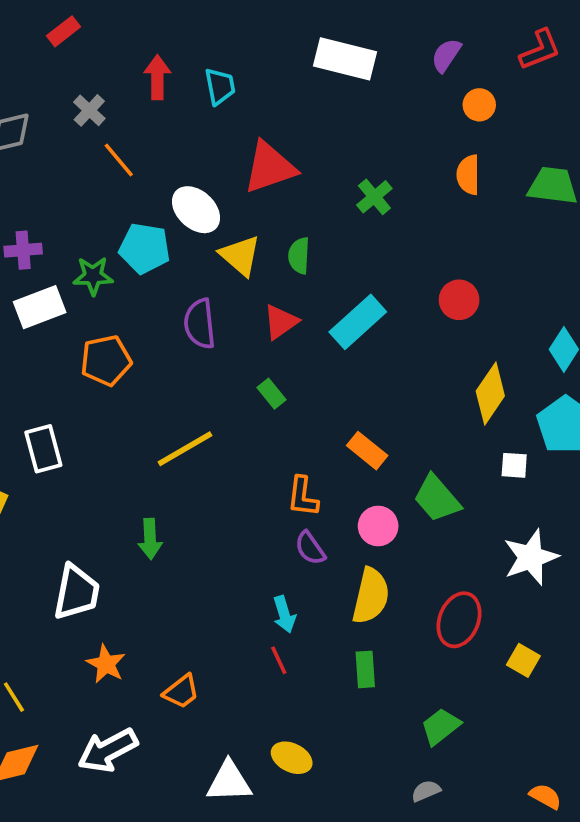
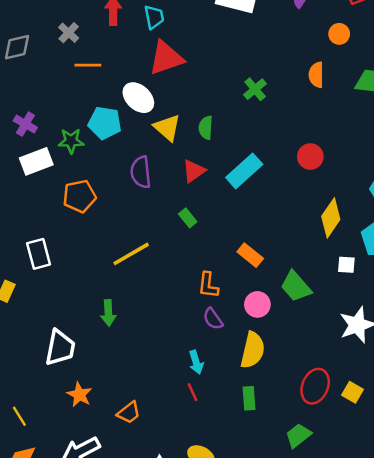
orange circle: (479, 105) -> (339, 34), moved
orange line: (119, 160) -> (88, 65), turned -50
red triangle: (270, 167) -> (166, 58), moved
purple cross: (23, 250) -> (25, 124), turned 35
red ellipse: (459, 620) -> (315, 386), moved

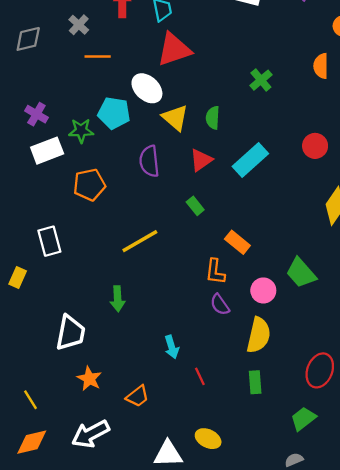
orange rectangle: (250, 255) -> (237, 242), moved
cyan arrow: (196, 362) -> (172, 347), moved

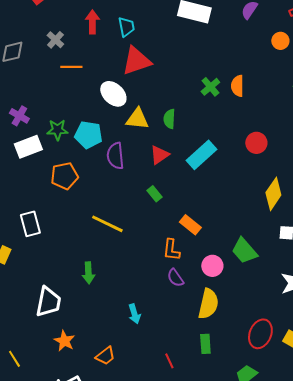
orange semicircle: (321, 66) -> (237, 86), moved
cyan pentagon: (114, 113) -> (88, 135), moved
yellow triangle: (175, 118) -> (137, 119), turned -35
yellow line: (140, 241) -> (107, 224), turned 56
red line: (200, 376) -> (169, 361), moved

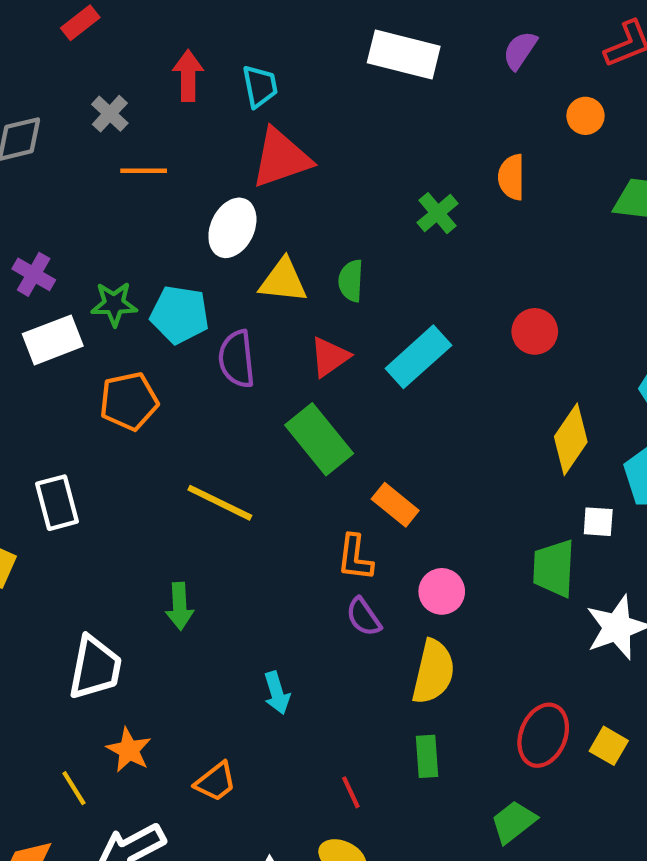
orange semicircle: (237, 86) -> (511, 177), moved
white ellipse: (113, 94) -> (232, 228), turned 72
green rectangle: (154, 194) -> (319, 439), size x2.0
green trapezoid: (244, 251) -> (554, 568), moved, turned 44
yellow line: (14, 359) -> (74, 788), moved

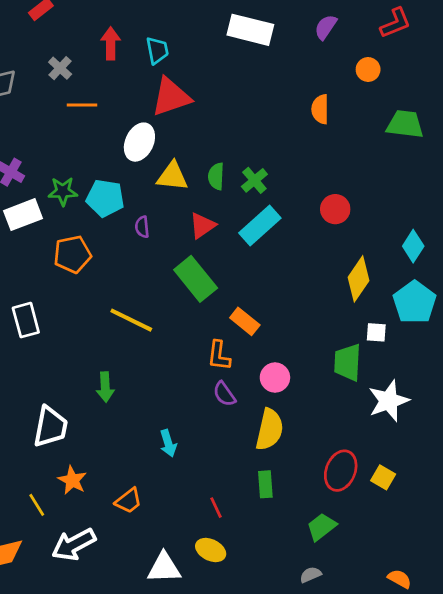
green cross: (438, 213) -> (254, 180), moved
purple semicircle: (237, 359) -> (142, 227), size x0.6

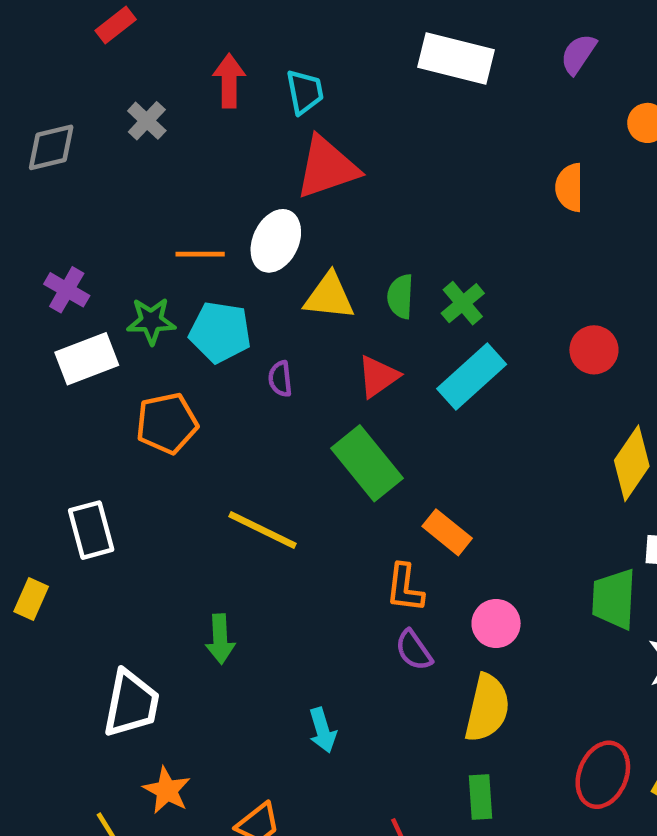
orange line: (82, 105) -> (200, 254), moved

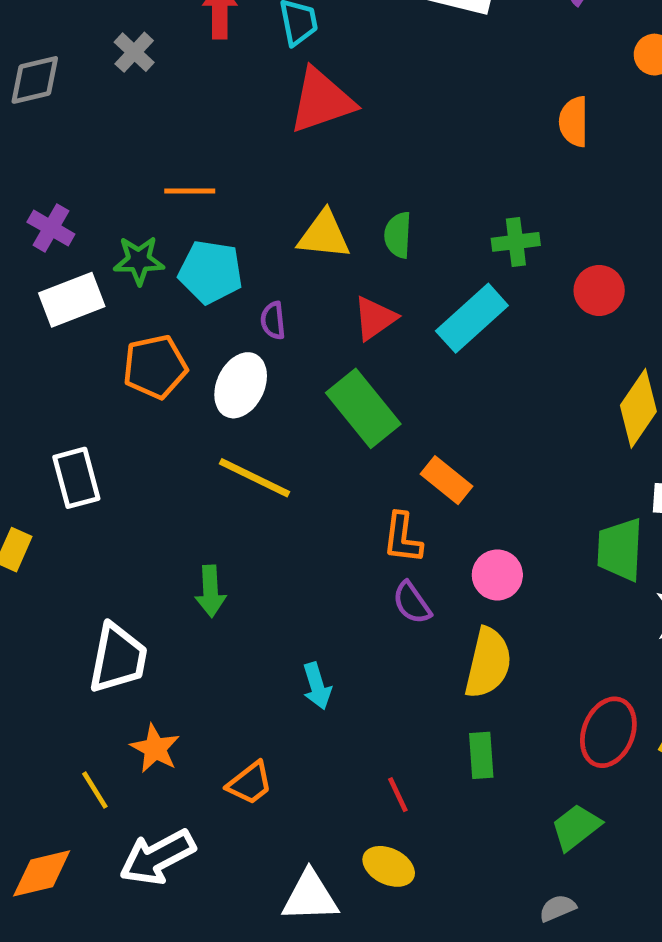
white ellipse: (276, 241) -> (241, 385), moved
green cross: (463, 303) -> (516, 242), moved, turned 33

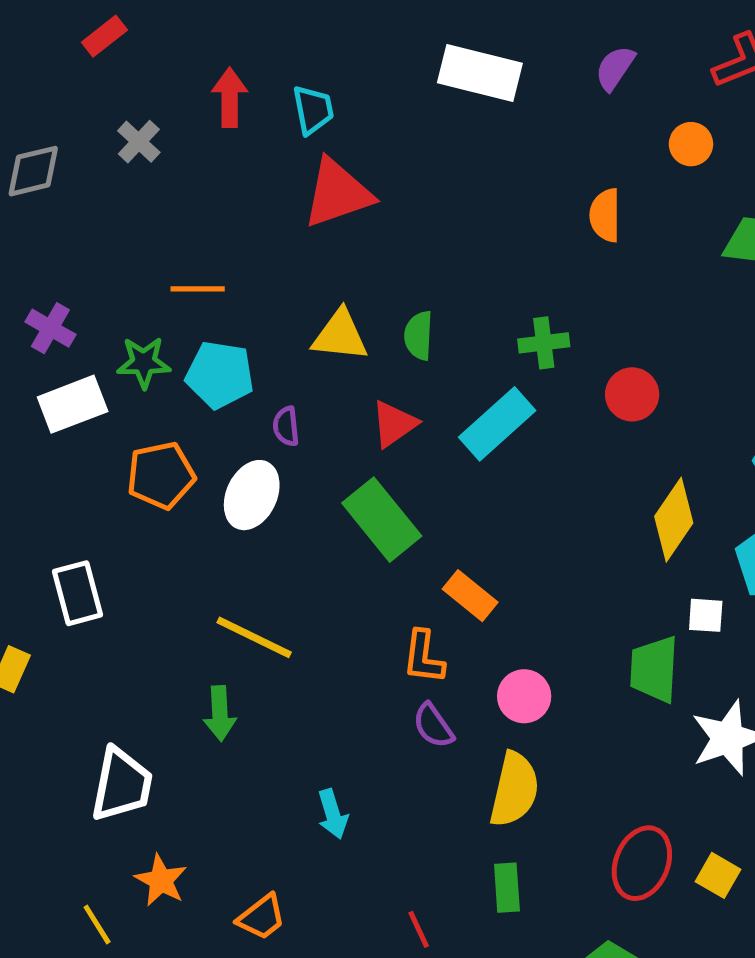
yellow line: (254, 478) -> (254, 637), moved

